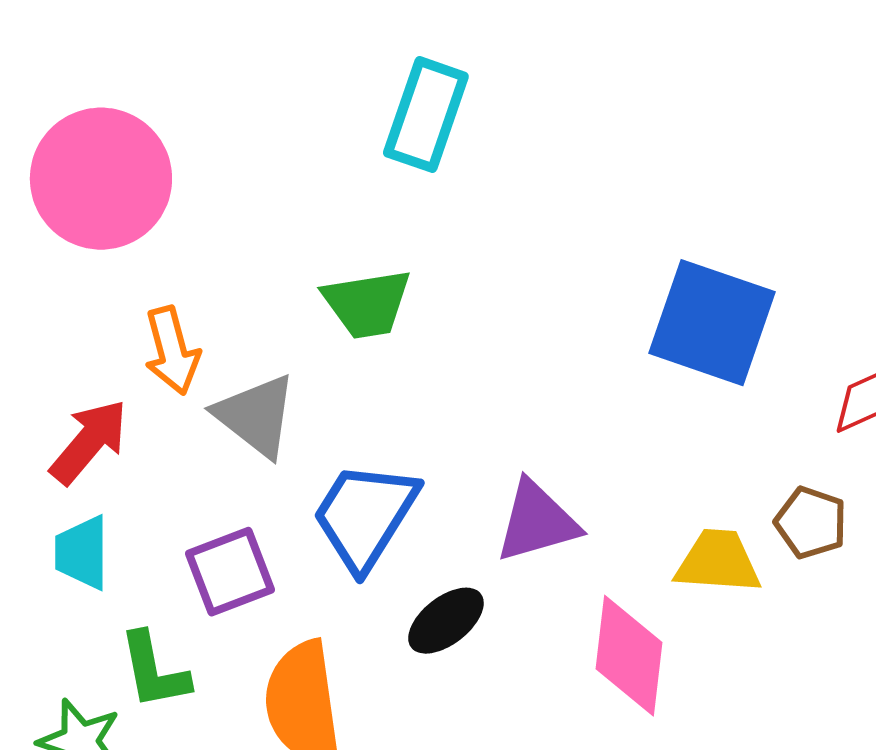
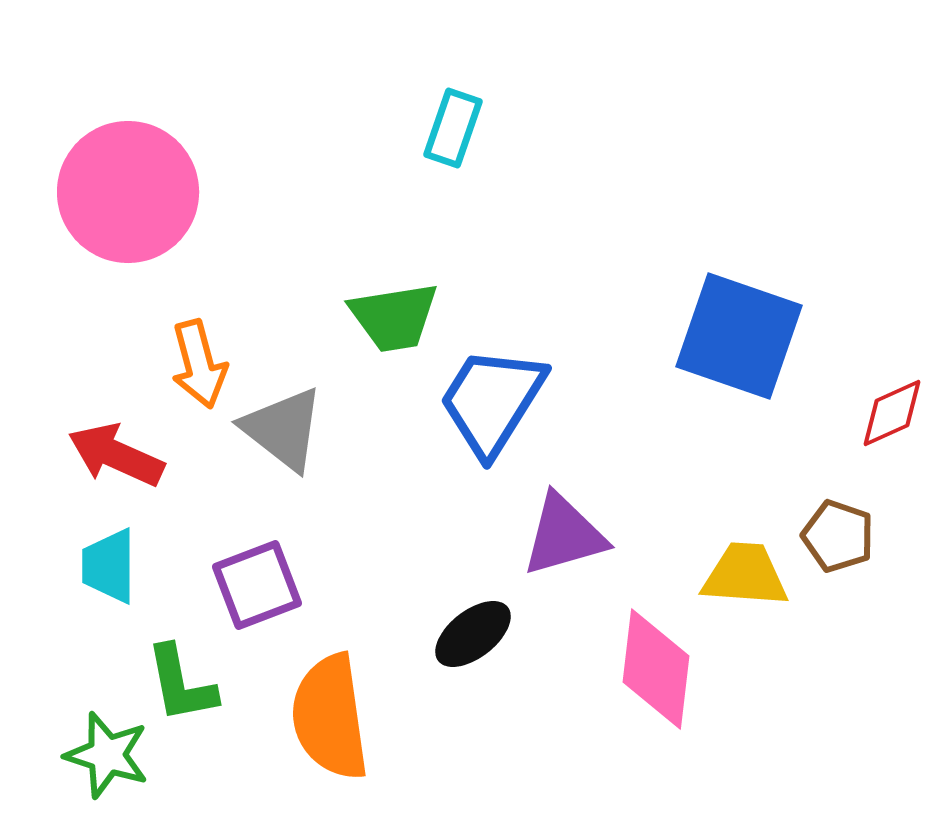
cyan rectangle: (426, 115) -> (453, 128), size x0.7
red arrow: (89, 442) -> (116, 455), turned -106
blue trapezoid: (365, 516) -> (492, 401), moved

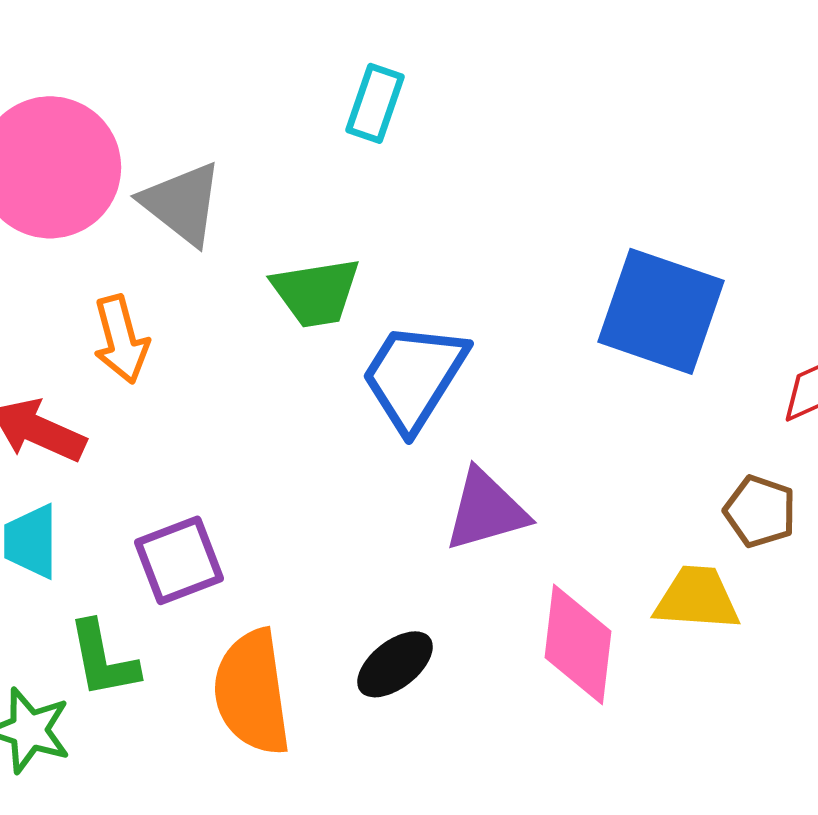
gray triangle: (283, 429) -> (182, 203), moved
yellow trapezoid: (745, 575) -> (697, 598), moved
black ellipse: (473, 634) -> (395, 664), moved

